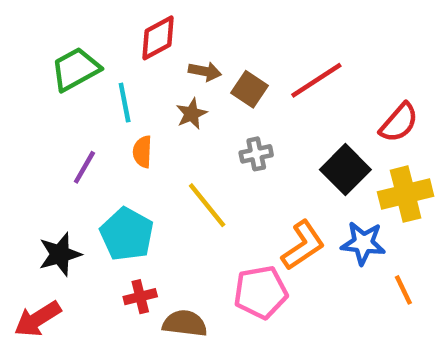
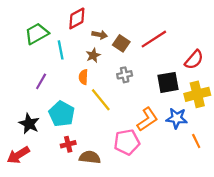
orange semicircle: (142, 152) -> (83, 77), moved
black square: (345, 170) -> (168, 82), turned 35
black star: (60, 254) -> (29, 124), turned -30

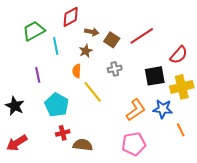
purple line: (41, 81) -> (38, 75), turned -42
black star: (29, 124) -> (15, 106), moved
pink pentagon: (127, 142) -> (134, 144), moved

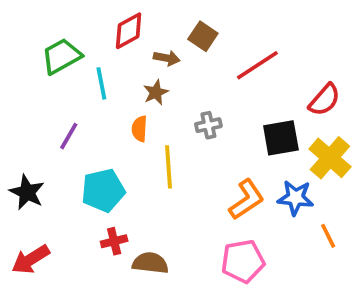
brown square: (112, 40) -> (203, 36), moved
purple line: (38, 75) -> (69, 136), turned 42
yellow cross: (182, 87) -> (330, 158), turned -35
yellow line: (93, 92) -> (168, 167), turned 35
cyan pentagon: (57, 105) -> (103, 190), turned 30

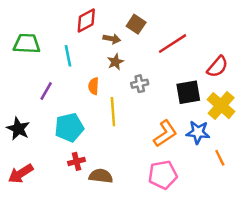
green trapezoid: (61, 56) -> (27, 44), moved, turned 32
brown star: (156, 92) -> (115, 62), moved

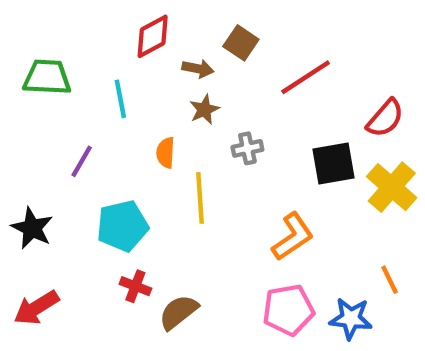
blue star: (198, 132) -> (351, 319), moved
red cross: (77, 161) -> (135, 286), turned 35
brown semicircle: (101, 176) -> (178, 312), turned -45

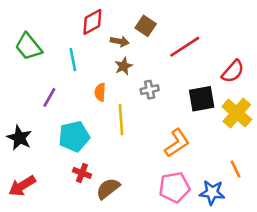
green trapezoid: (47, 77) -> (29, 47), turned -132

